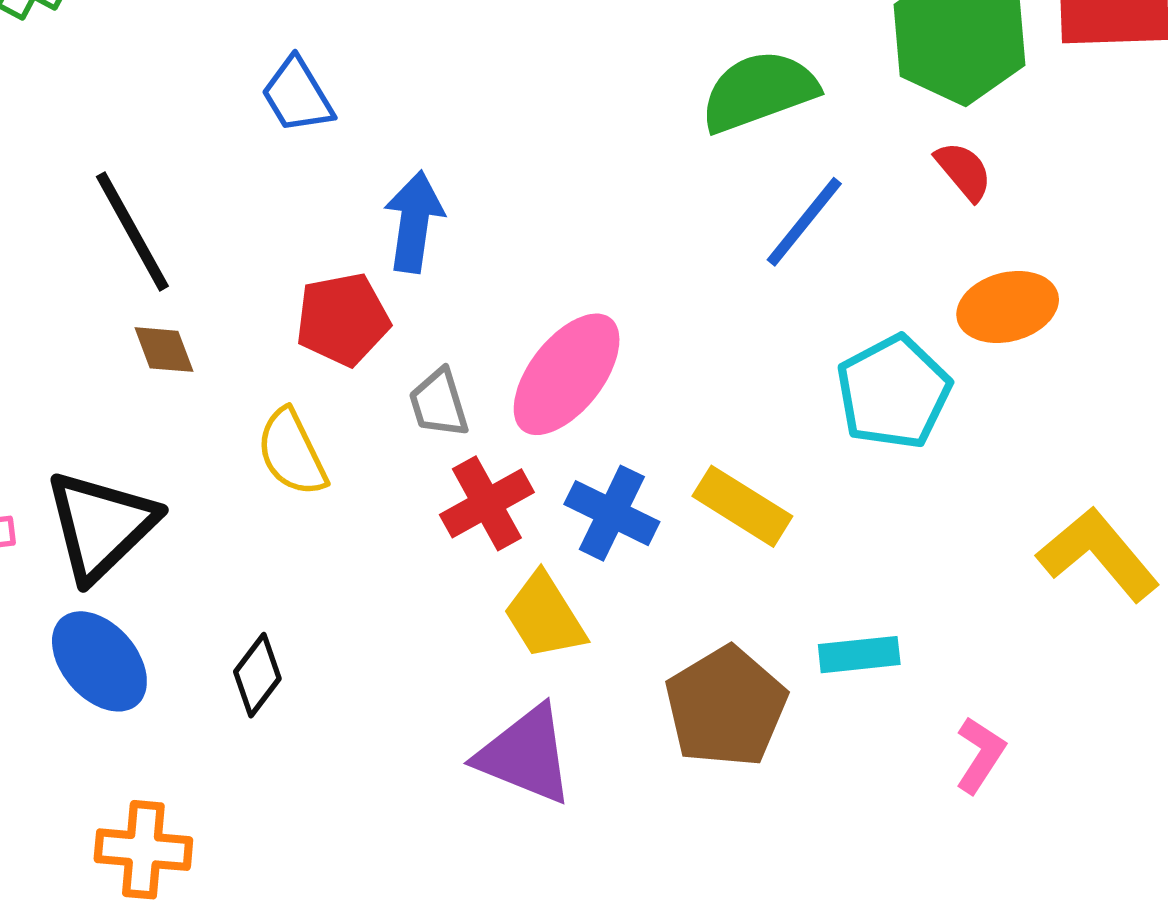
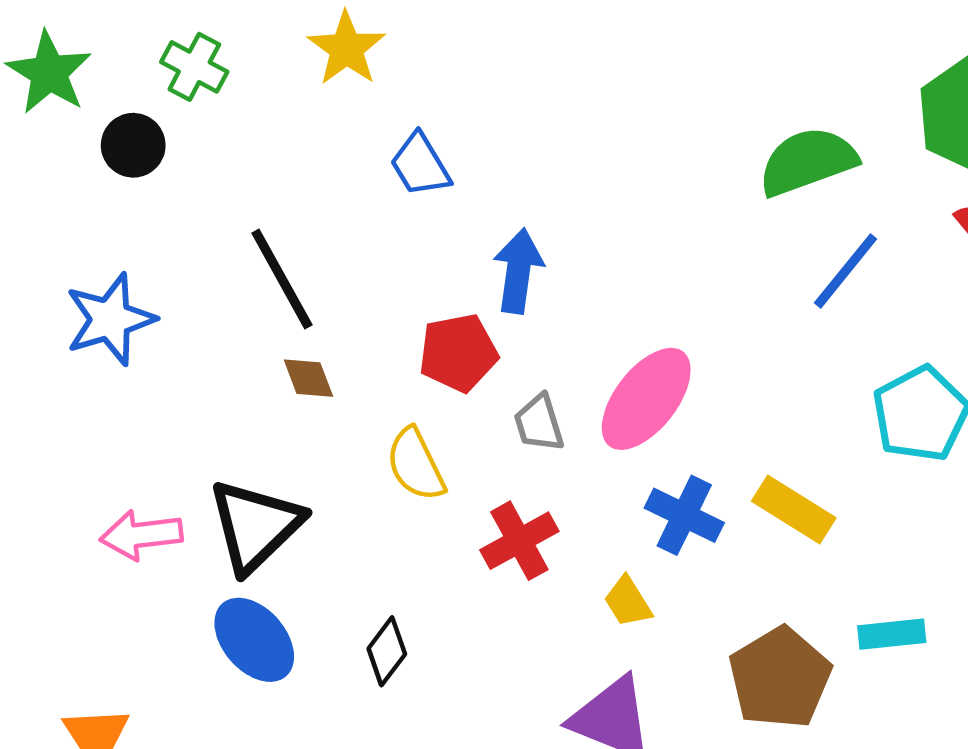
red cross: (487, 503) -> (519, 541), moved
yellow trapezoid: (545, 616) -> (628, 602), size x0.7

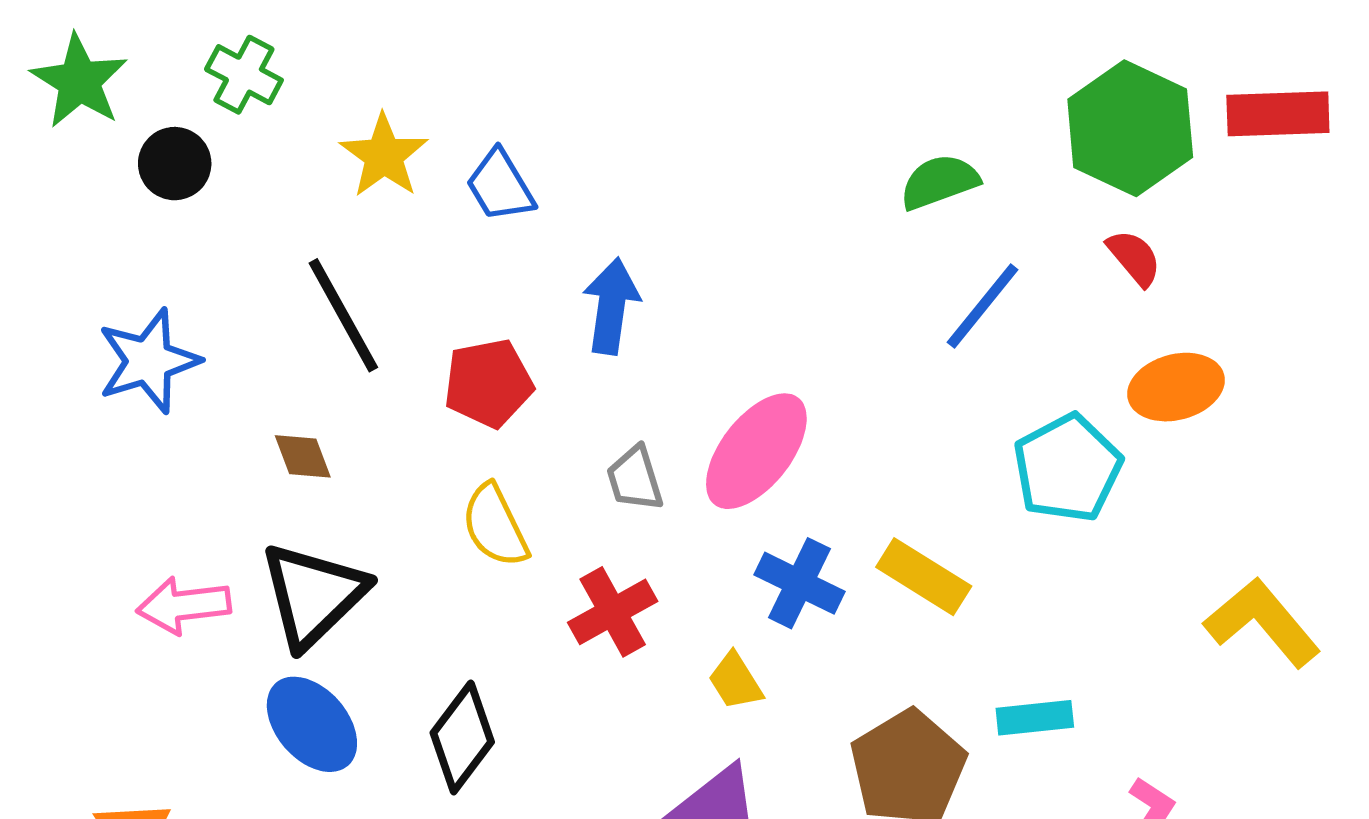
yellow star: (346, 48) -> (384, 156), moved
green semicircle: (808, 161) -> (939, 182), size x0.7
red pentagon: (458, 353) -> (488, 383), moved
brown diamond: (308, 378) -> (303, 456), moved
black diamond: (387, 651) -> (462, 737), size x1.4

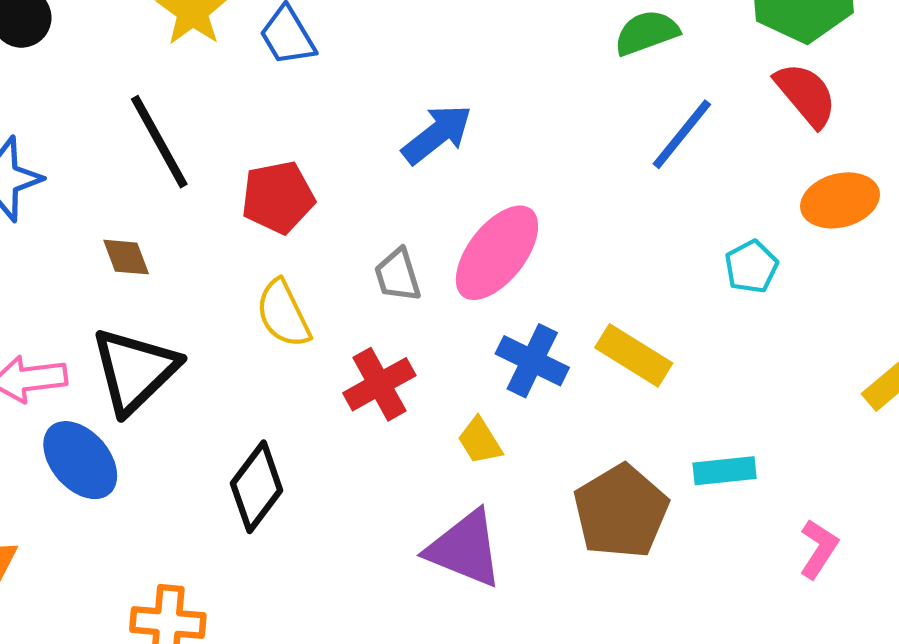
red semicircle: (1134, 258) -> (806, 95), size x1.4
blue arrow: (611, 306) -> (437, 134), moved, turned 44
cyan pentagon: (1067, 468) -> (751, 267), size x0.6
blue ellipse: (312, 724) -> (80, 460), moved

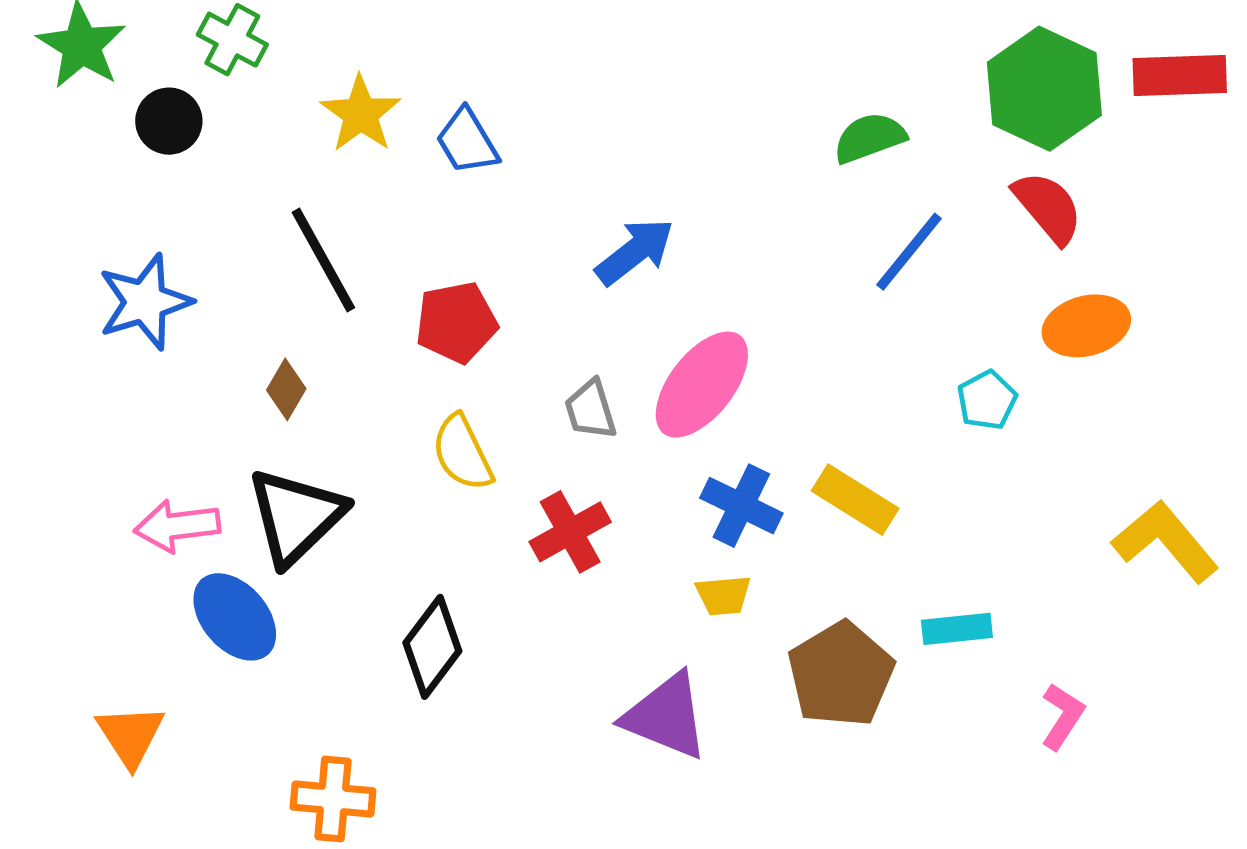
brown diamond: (126, 257) -> (286, 389), turned 51
yellow trapezoid: (480, 441) -> (723, 595), moved, turned -63

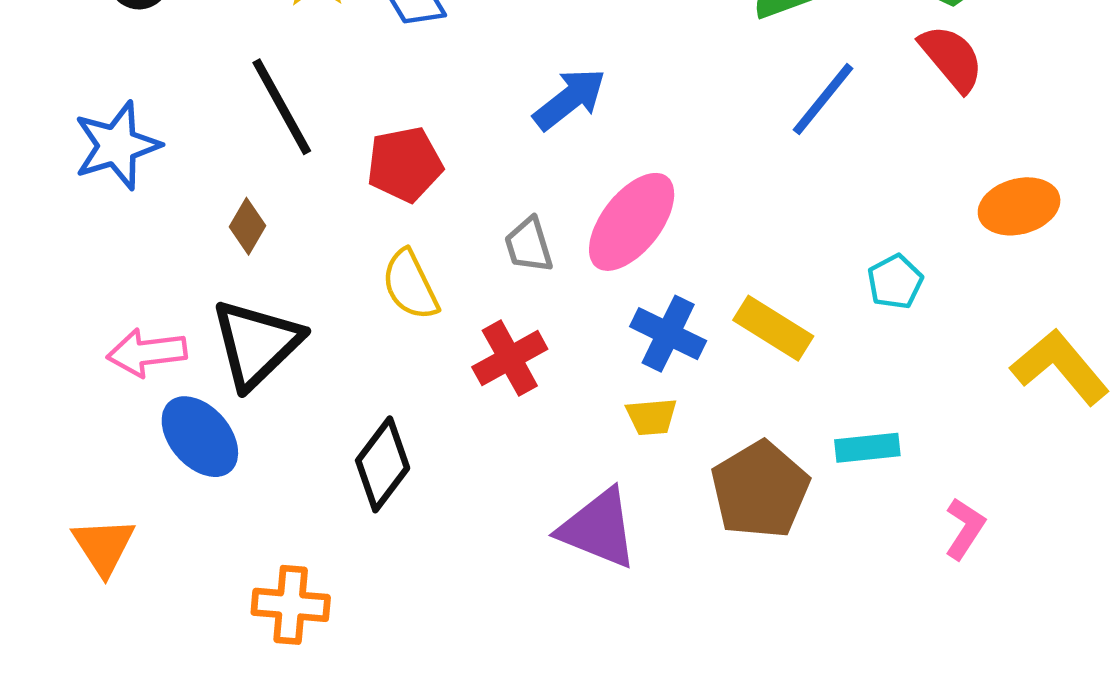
orange ellipse: (1086, 326) -> (1019, 206), moved
cyan pentagon: (987, 400) -> (895, 282), moved

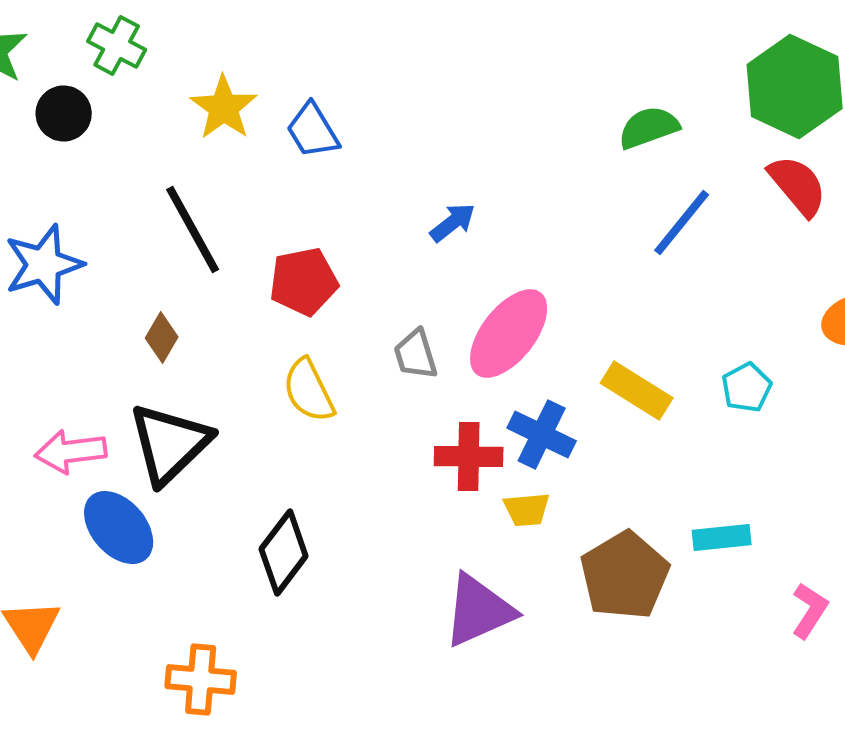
blue arrow: (570, 99) -> (453, 222), size x0.7
yellow rectangle: (773, 328) -> (637, 390), moved
red cross: (510, 358) -> (469, 456), moved, turned 30
purple triangle: (598, 528) -> (479, 610), turned -46

